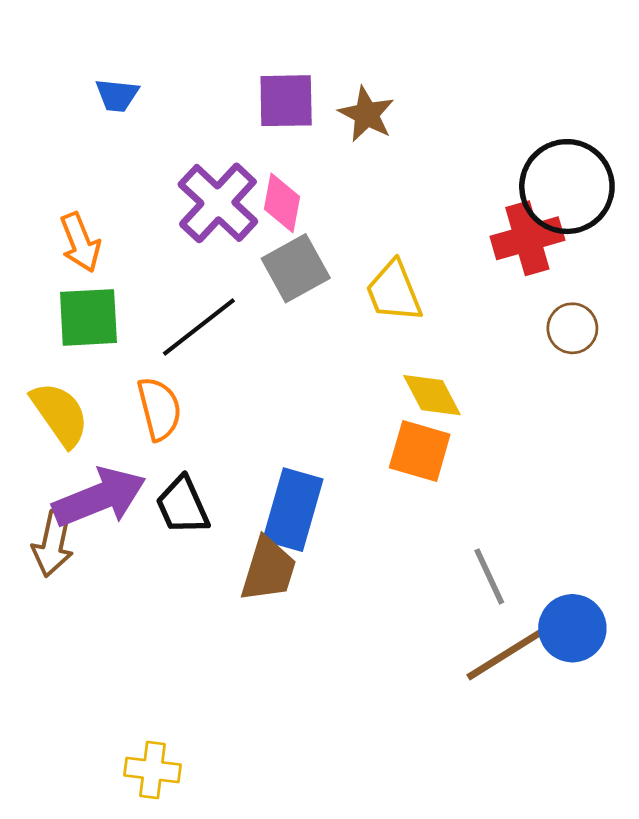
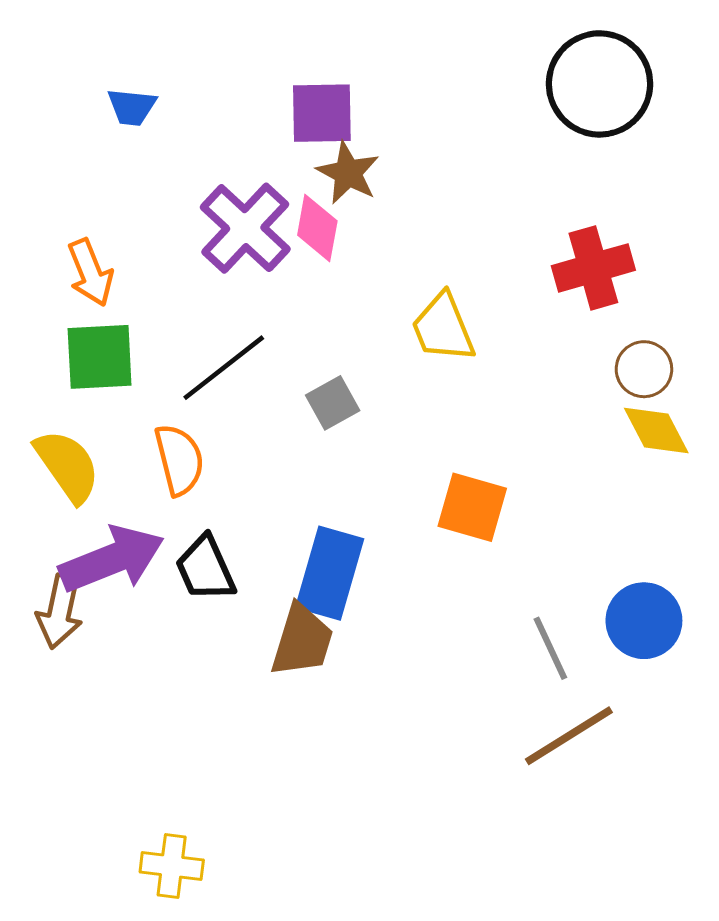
brown star: (367, 114) -> (348, 173), moved
black circle: (567, 187) -> (599, 84), moved
gray square: (296, 268) -> (333, 403), moved, size x0.7
yellow diamond: (432, 395) -> (656, 431), moved
blue circle: (572, 628) -> (644, 621), moved

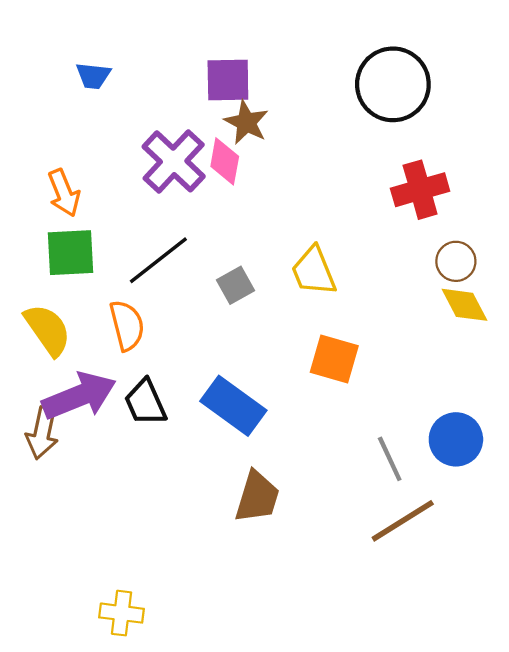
black circle: (599, 84) -> (393, 84), moved
yellow trapezoid: (443, 328) -> (314, 271), moved
blue rectangle: (330, 573) -> (233, 406), turned -70
brown trapezoid: (302, 641) -> (257, 497), moved

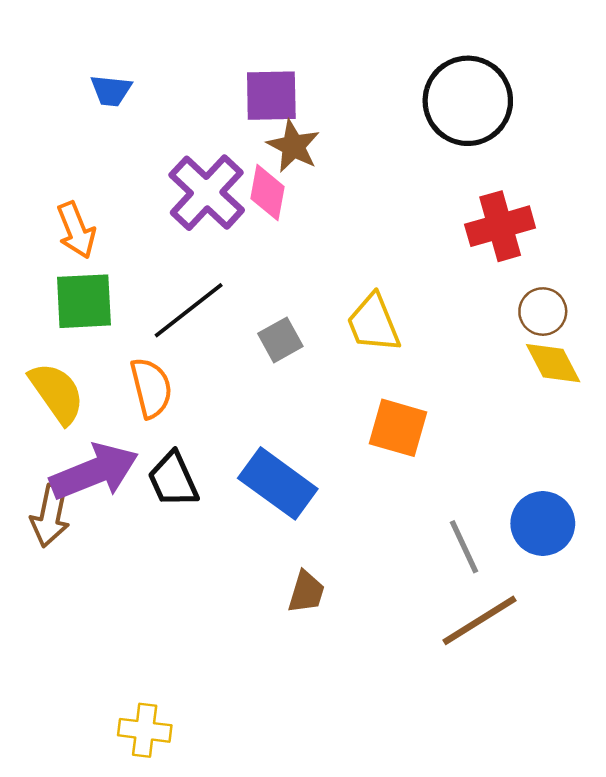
brown trapezoid: (257, 497) -> (306, 592), size x0.7

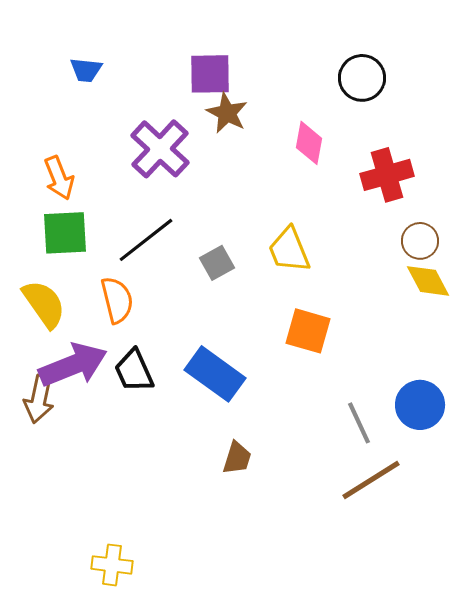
black circle: (468, 101) -> (362, 78), size x0.7
pink diamond: (267, 193) -> (309, 143), moved

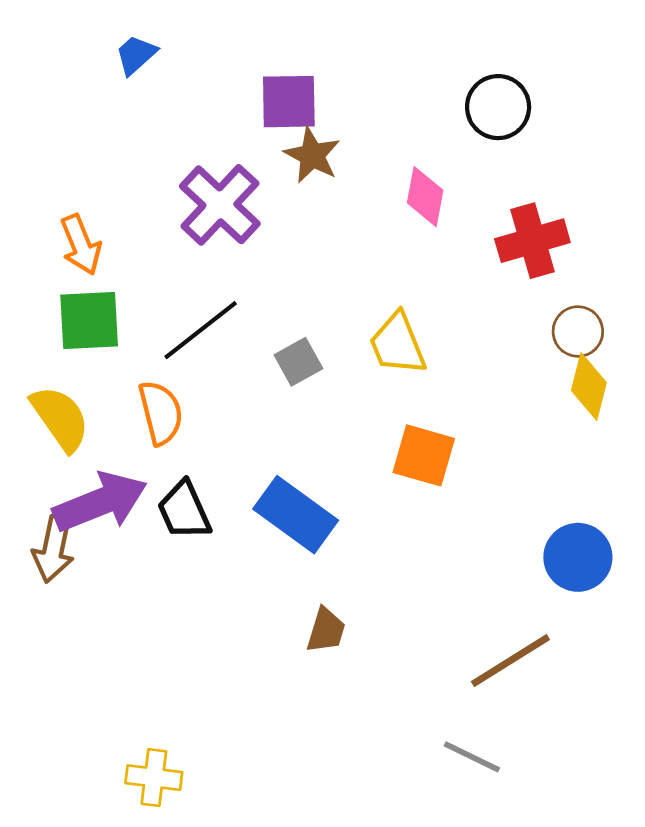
blue trapezoid: (86, 70) -> (136, 55), moved, turned 132
yellow diamond: (428, 281) -> (589, 387), turned 42
gray line: (359, 423) -> (472, 757), moved, turned -39

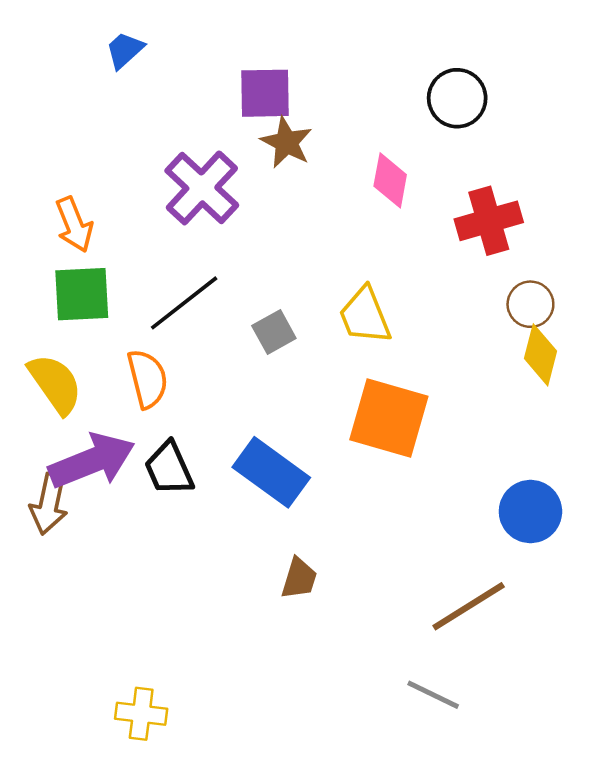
orange square: (424, 455) -> (389, 418), size x1.4

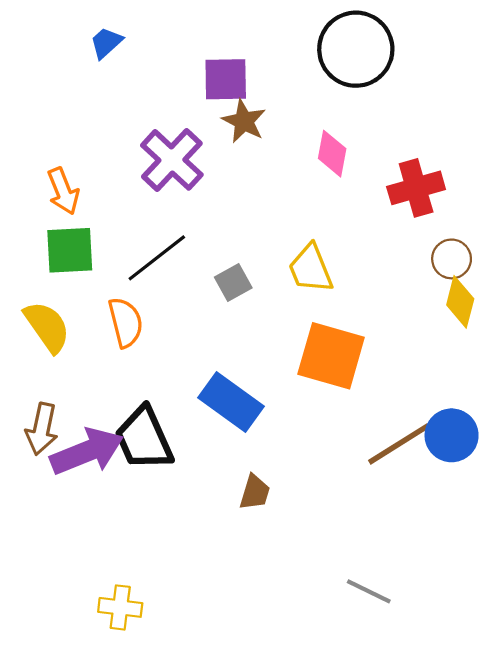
black circle: (457, 98) -> (356, 49), moved, size x1.5
purple arrow: (92, 461) -> (87, 451), moved
black trapezoid: (169, 469) -> (144, 439), moved, size x1.4
brown line: (469, 606) -> (399, 444), moved

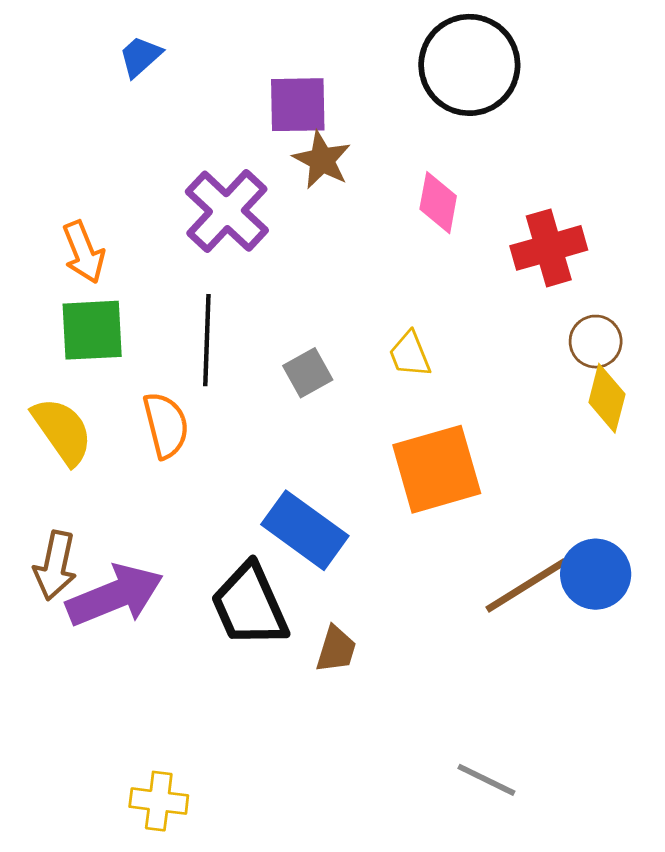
black line: (157, 258) -> (207, 340), turned -50
yellow trapezoid: (311, 269) -> (410, 354), size x0.7
orange square: (331, 356) -> (437, 469), turned -32
black trapezoid: (144, 439) -> (250, 605), moved

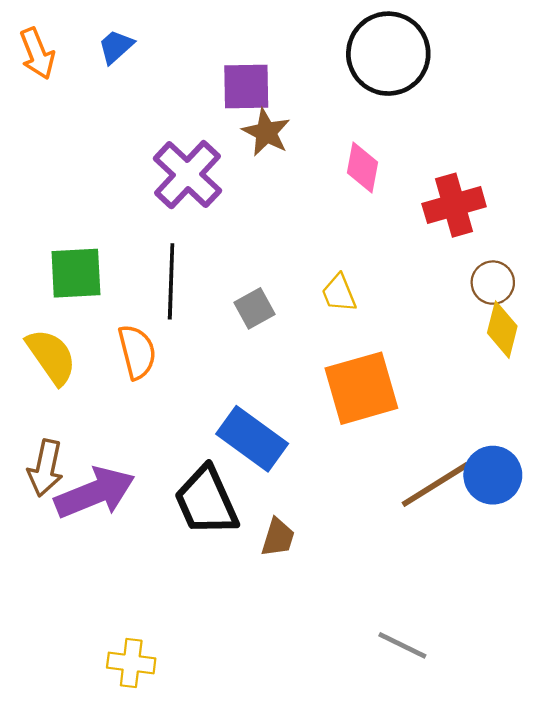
orange arrow: (84, 252) -> (37, 54), moved

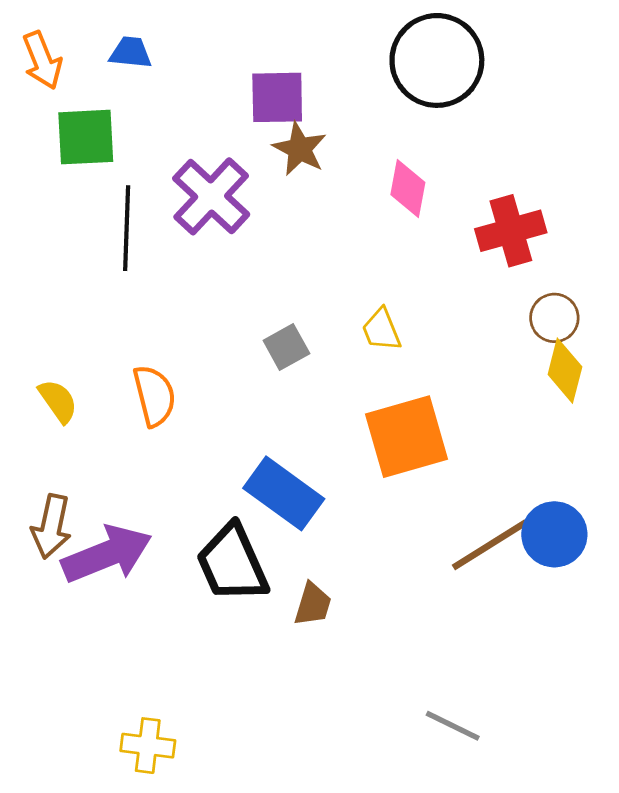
blue trapezoid: (116, 47) -> (131, 53), turned 48
green square: (76, 273) -> (86, 137), moved
black line: (171, 281) -> (127, 228), moved
yellow semicircle: (51, 357) -> (58, 401), size x0.7

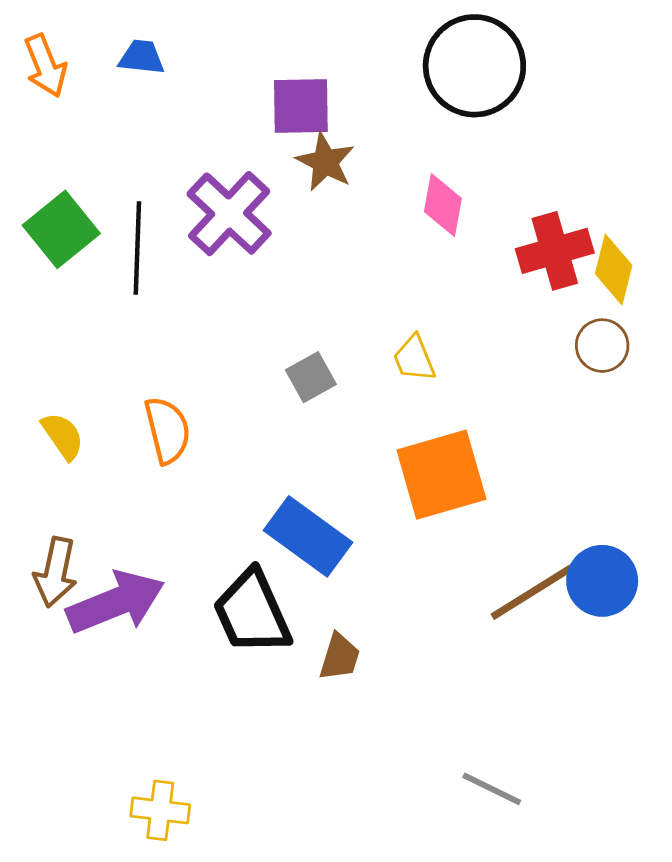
green square: (86, 137) -> (61, 229), moved, turned -36
yellow diamond: (565, 371) -> (614, 270), moved

